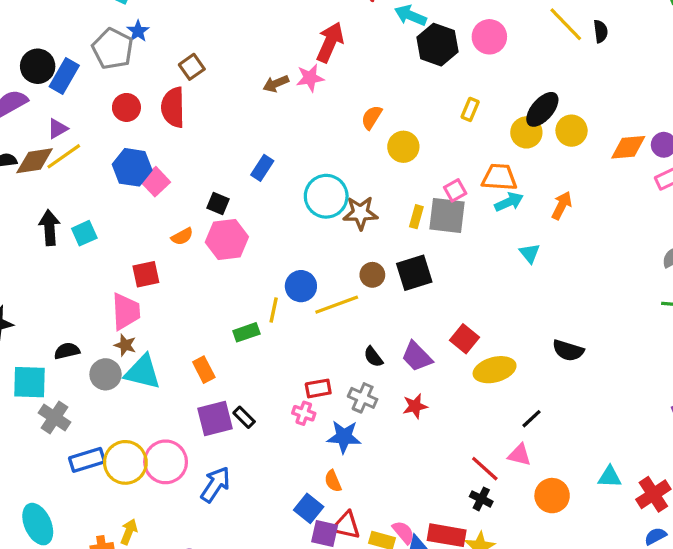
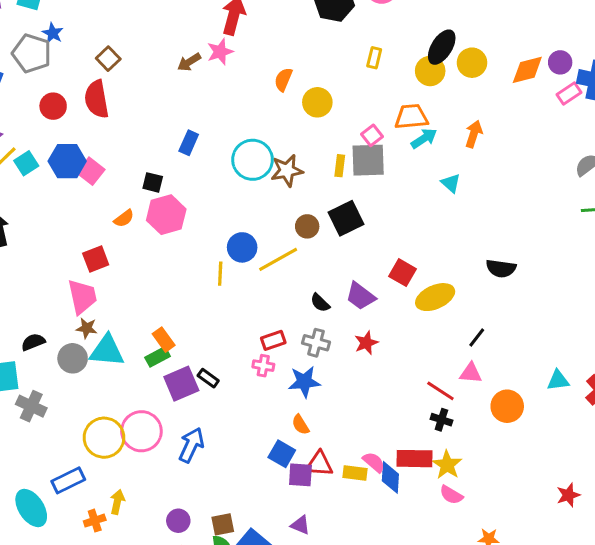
cyan square: (84, 233) -> (26, 163), moved
green rectangle: (246, 332) -> (158, 357), moved
blue rectangle: (87, 460) -> (68, 480), moved

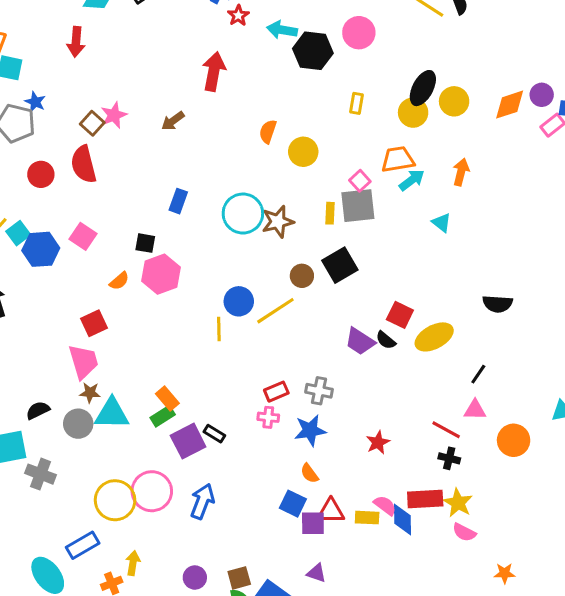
pink star: (220, 52) -> (114, 115), moved
blue hexagon: (67, 161) -> (41, 249), moved
black semicircle: (320, 303) -> (386, 340), moved
red star: (366, 343) -> (378, 442), moved

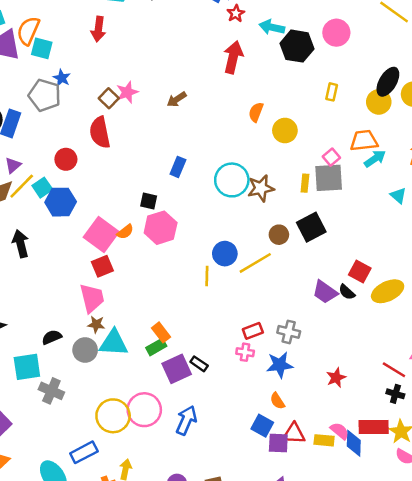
red arrow: (214, 71) -> (233, 57), moved
red circle: (41, 174) -> (66, 159), moved
pink square: (83, 236) -> (101, 234), moved, size x1.5

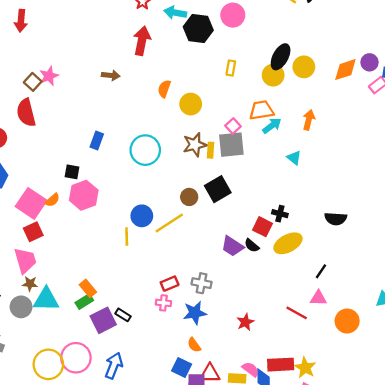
brown arrow: (177, 99) -> (111, 75), moved, turned -138
brown star: (261, 188) -> (195, 145), moved
black cross: (395, 394) -> (280, 214), moved

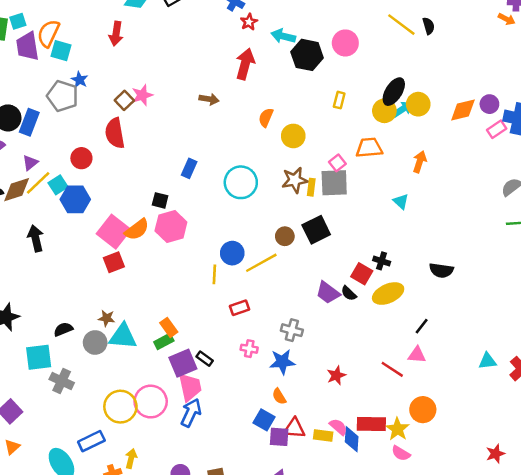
cyan arrow: (272, 126) -> (403, 109), moved
orange semicircle: (52, 200) -> (137, 230), size x1.5
pink trapezoid: (25, 260) -> (190, 387), moved
red rectangle: (170, 284) -> (239, 308), moved
orange circle: (347, 321) -> (423, 410), moved

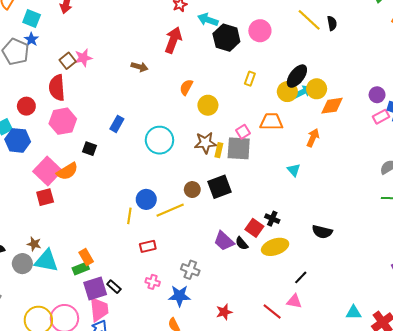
cyan square: (61, 51) -> (32, 19), moved
orange diamond: (463, 110) -> (332, 106), moved
pink hexagon: (171, 227) -> (63, 121), moved

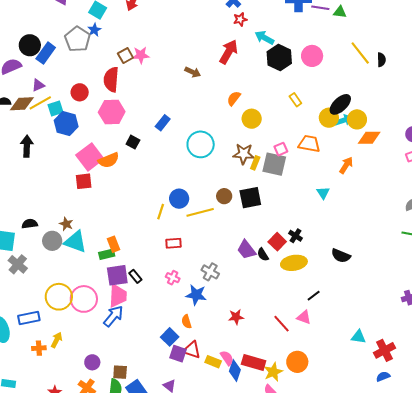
yellow rectangle: (250, 79) -> (295, 100), turned -64

